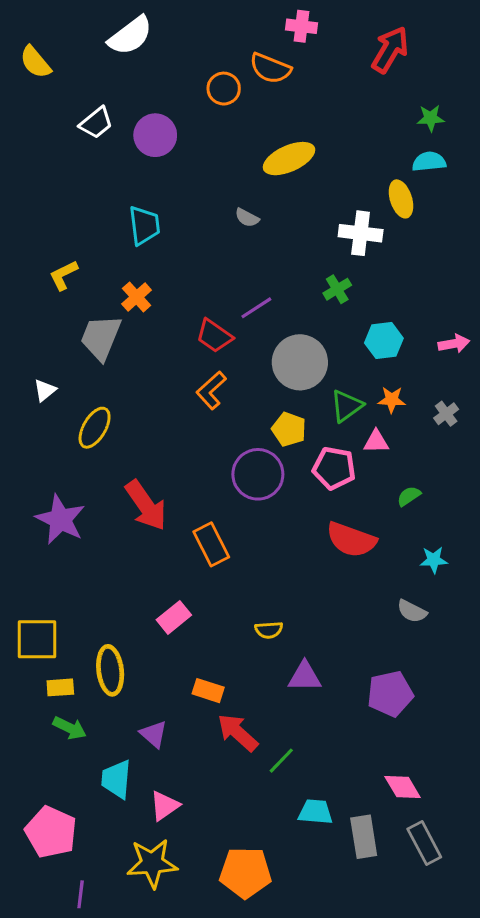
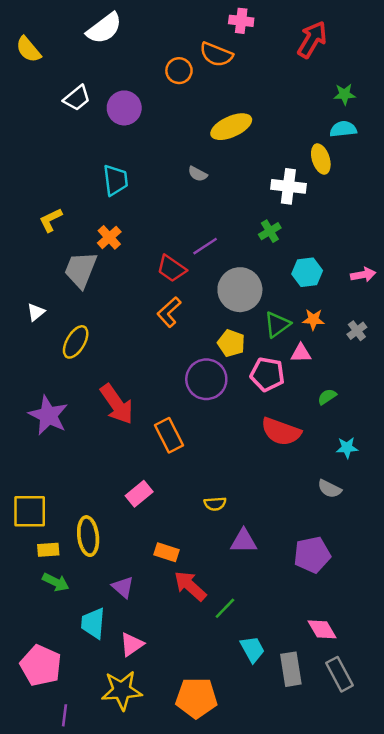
cyan trapezoid: (315, 812) -> (252, 649), turned 56

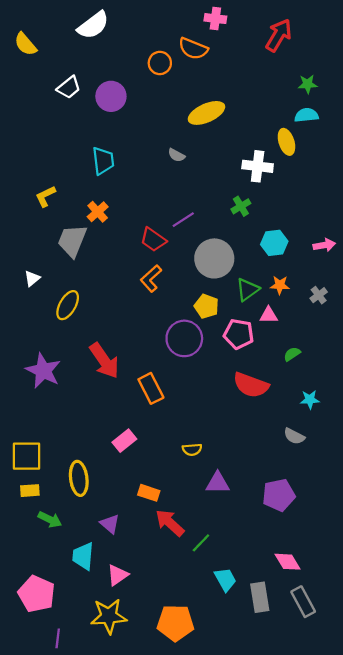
yellow rectangle: (48, 550) -> (30, 491), moved

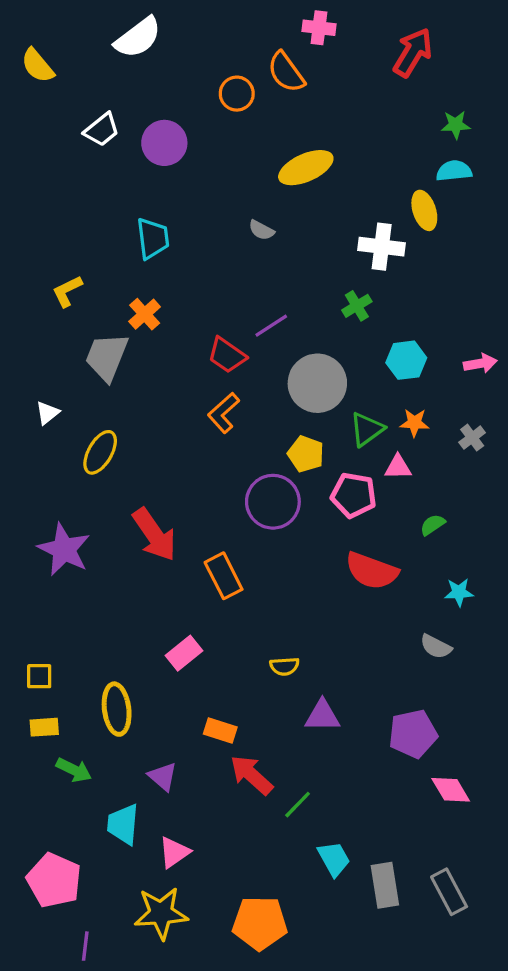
orange semicircle: (193, 49) -> (286, 72), turned 32
yellow square: (27, 456) -> (39, 676), size x0.6
pink diamond: (288, 562) -> (451, 790), moved

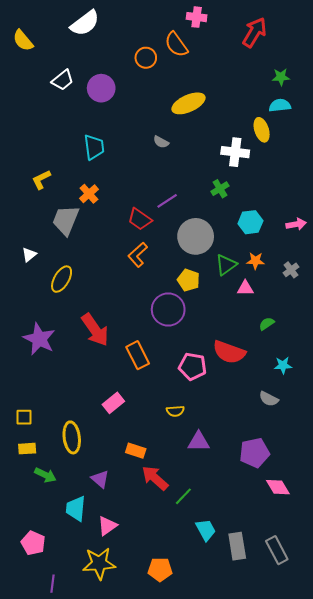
pink pentagon: (354, 495) -> (193, 366), moved
pink pentagon: (54, 880) -> (33, 543), size x0.7
orange pentagon: (260, 923) -> (160, 569), size x0.7

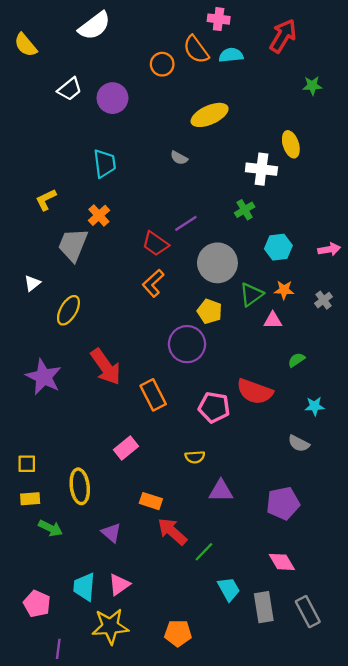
cyan semicircle: (280, 105) -> (231, 55), moved
pink diamond: (278, 487) -> (282, 562), moved
cyan trapezoid: (76, 508) -> (84, 587), moved

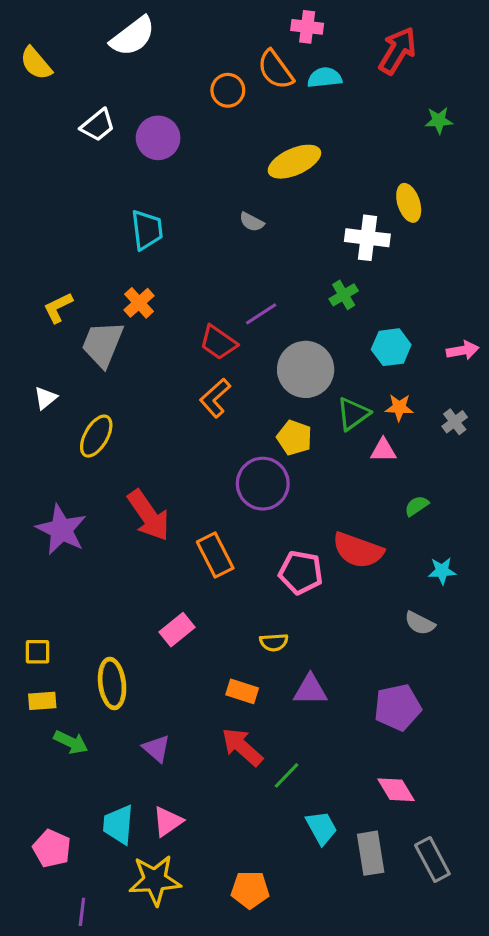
yellow L-shape: (46, 200) -> (58, 308), moved
orange rectangle: (151, 501) -> (242, 691), moved

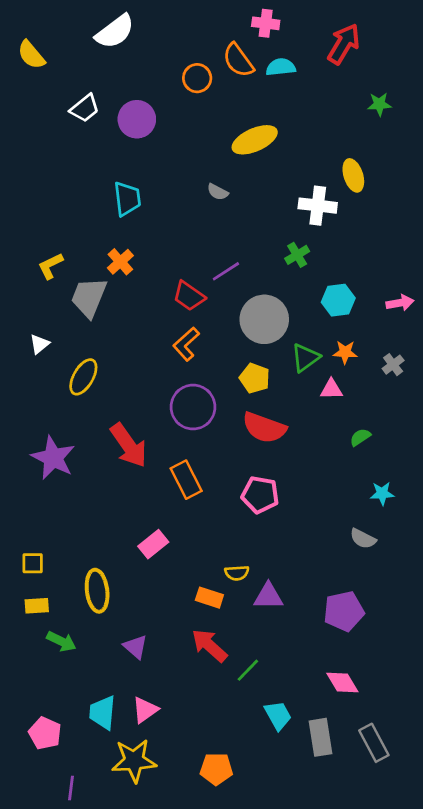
purple circle: (263, 484) -> (193, 407), moved
red semicircle: (358, 550) -> (264, 428), moved
yellow semicircle: (274, 642) -> (237, 573), moved

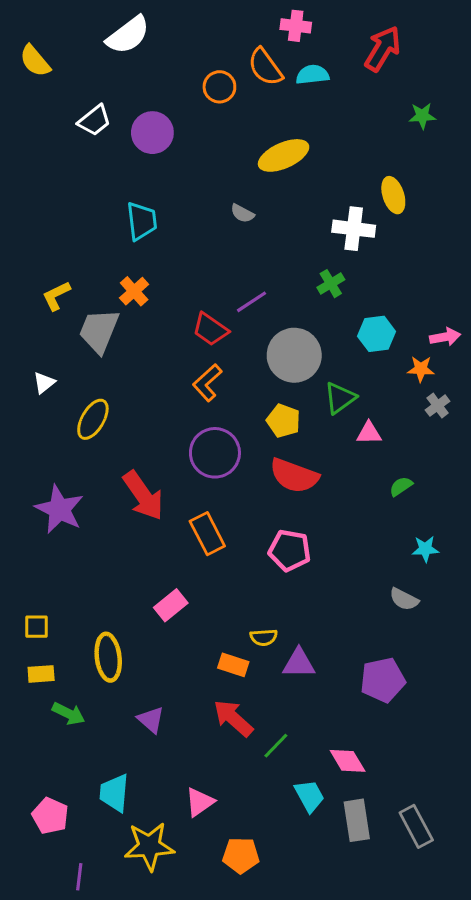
orange star: (345, 352) -> (421, 369), moved
pink diamond: (342, 683) -> (348, 761), moved
pink triangle: (145, 710) -> (200, 802), moved

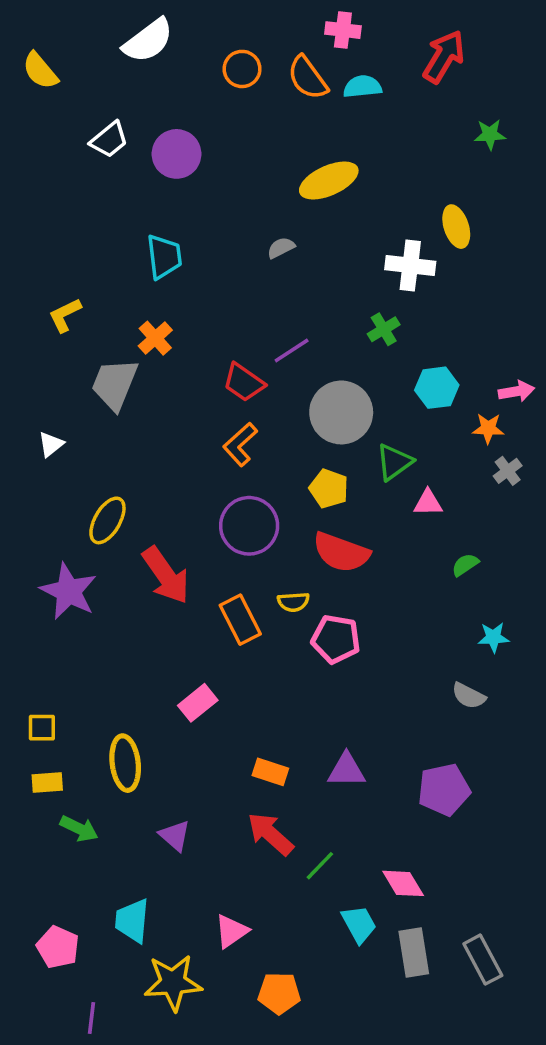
orange circle: (219, 87) -> (242, 69), moved
gray semicircle: (242, 213) -> (281, 248), turned 125
yellow L-shape: (56, 296) -> (65, 315), moved
yellow ellipse: (93, 419) -> (107, 520), moved
yellow semicircle: (264, 637) -> (293, 602), moved

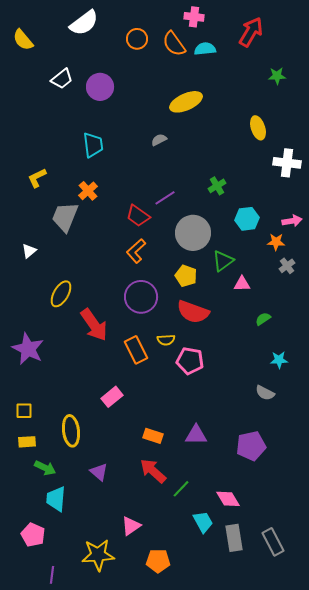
white cross: (410, 265) -> (287, 163), moved
purple star: (68, 591) -> (28, 349), moved
cyan trapezoid: (132, 921) -> (56, 499), moved

